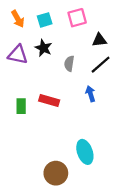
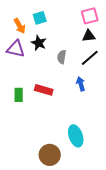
pink square: (77, 18) -> (90, 16), moved
orange arrow: (18, 19) -> (20, 26), moved

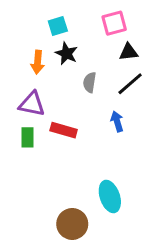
pink square: (90, 16) -> (114, 23), moved
orange arrow: (20, 26) -> (38, 62), moved, turned 35
black star: (39, 43) -> (66, 53), moved
purple triangle: (16, 49) -> (32, 104), moved

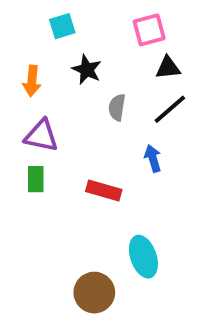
cyan square: (58, 26) -> (62, 26), moved
orange arrow: (38, 62) -> (32, 81), moved
red rectangle: (64, 130) -> (104, 191), moved

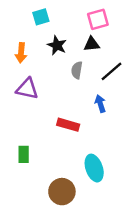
black triangle: (168, 68) -> (92, 44), moved
green rectangle: (36, 179) -> (24, 154), moved

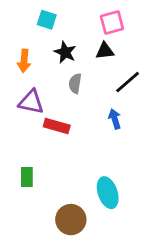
cyan square: (41, 17) -> (47, 20), turned 35
gray semicircle: (77, 70) -> (75, 83), moved
red rectangle: (68, 125) -> (57, 126), moved

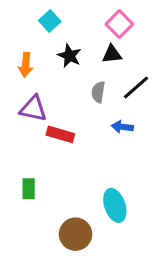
cyan square: (47, 20) -> (50, 21), turned 30
pink square: (112, 23) -> (119, 24), turned -30
gray semicircle: (75, 83) -> (98, 92), moved
blue arrow: (115, 119) -> (122, 127), turned -66

